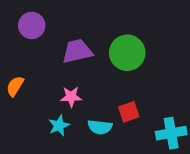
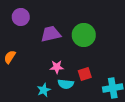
pink star: (71, 97) -> (57, 67), moved
cyan star: (59, 126) -> (44, 90), moved

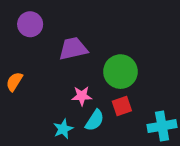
green circle: (84, 35) -> (120, 72), moved
cyan semicircle: (66, 84) -> (95, 120), turned -63

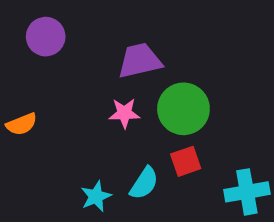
purple trapezoid: (73, 49) -> (140, 61), moved
orange semicircle: (14, 82) -> (22, 124), turned -144
pink star: (82, 96) -> (124, 113), moved

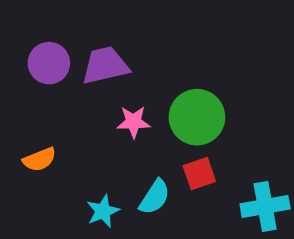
purple circle: (46, 37) -> (49, 63), moved
purple trapezoid: (140, 61) -> (105, 65), moved
orange semicircle: (22, 124) -> (39, 159), moved

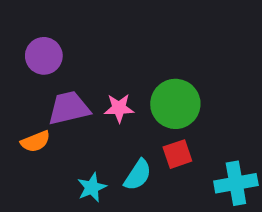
purple trapezoid: (105, 65) -> (69, 108), moved

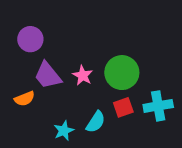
purple trapezoid: (69, 108) -> (48, 75), turned -116
pink star: (119, 108) -> (83, 75), turned 30
cyan cross: (236, 183) -> (158, 106), moved

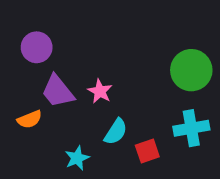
green circle: (122, 73) -> (191, 70), moved
red square: (123, 107) -> (147, 151), moved
cyan semicircle: (96, 122) -> (116, 132), moved

